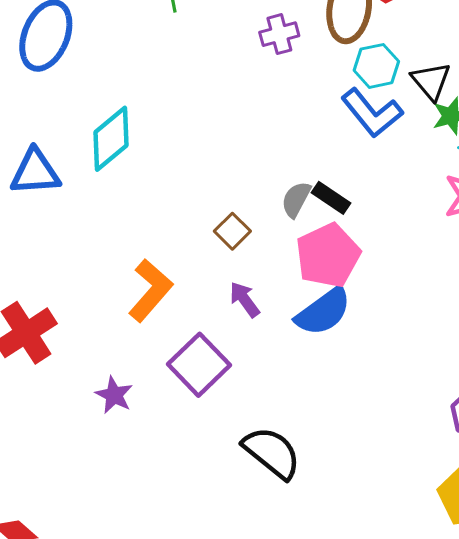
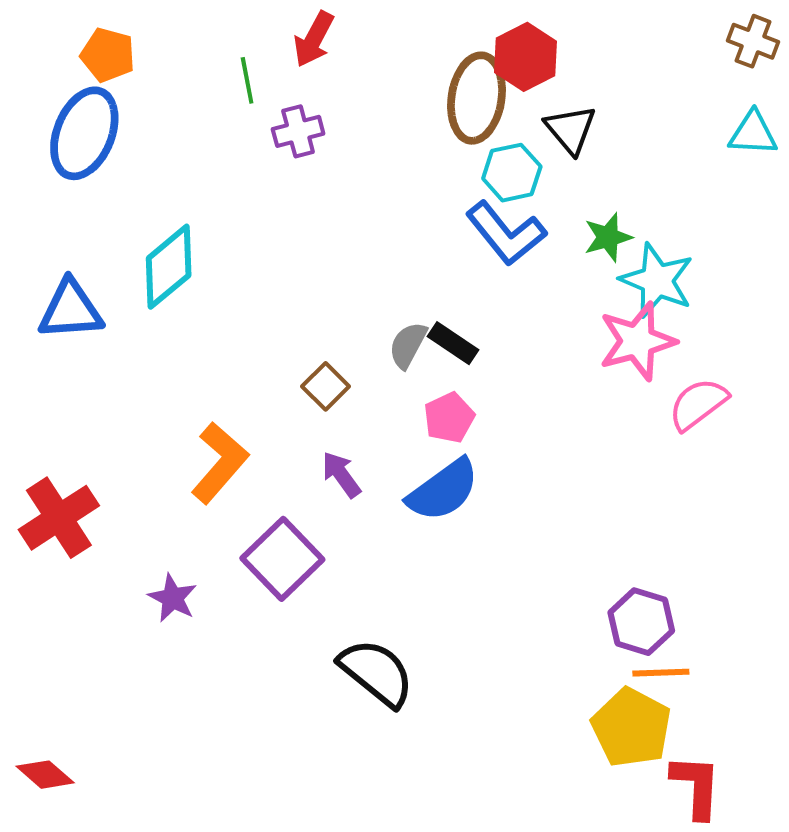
purple cross: (279, 34) -> (298, 131), moved
black triangle: (431, 81) -> (571, 129), moved
pink pentagon: (328, 255) -> (449, 418), size x0.6

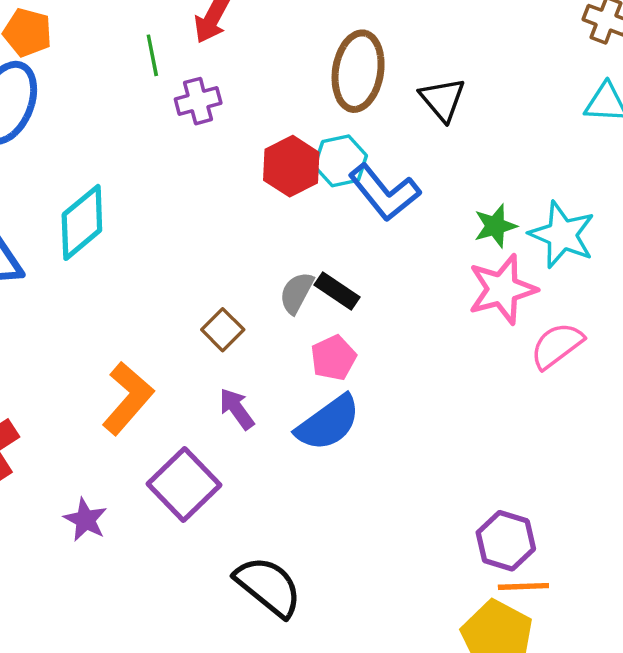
red hexagon: (526, 57) -> (291, 166), moved
cyan hexagon: (512, 173) -> (340, 161), moved
green star: (608, 237) -> (495, 226), moved
cyan star: (657, 280) -> (562, 235), moved

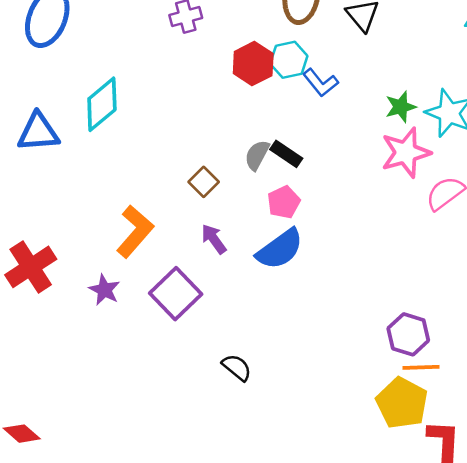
blue L-shape: (384, 193) -> (321, 83), size x0.7
purple star: (85, 520) -> (104, 290), moved
black semicircle: (268, 586) -> (237, 367), size x0.6

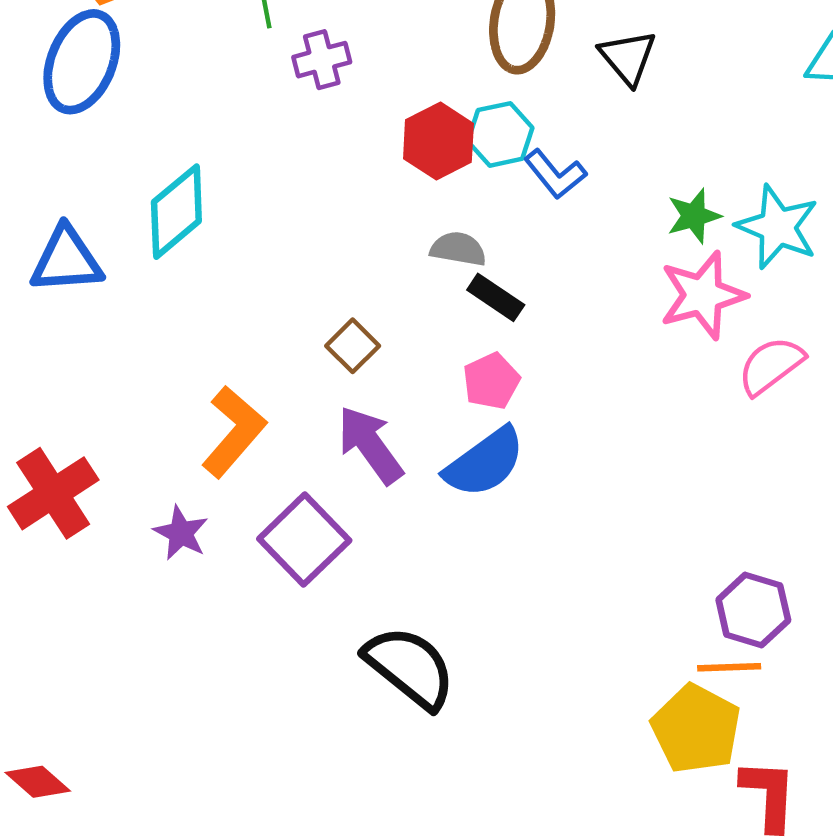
gray semicircle: (257, 155) -> (458, 249), moved, turned 72
purple arrow: (214, 239) -> (370, 445), size x1.5
purple hexagon: (408, 334) -> (753, 610), moved
black semicircle: (237, 367) -> (410, 667), size x1.8

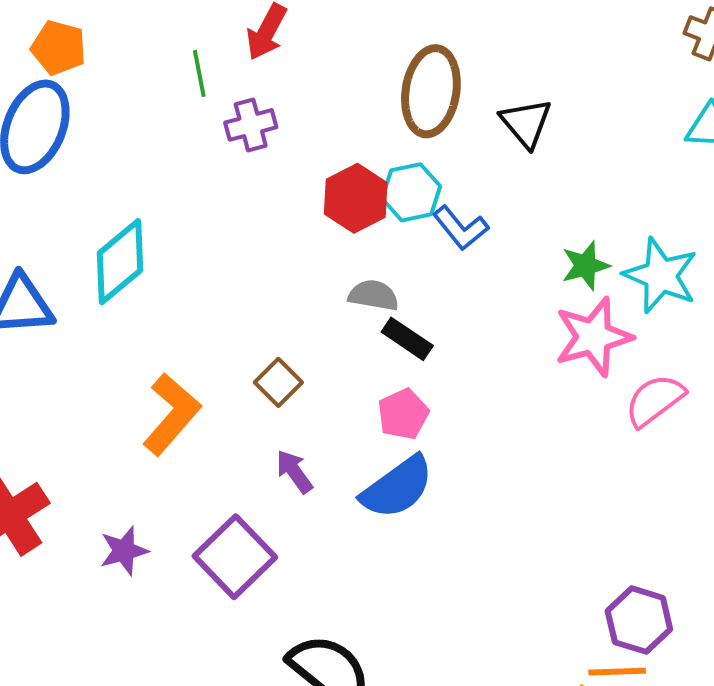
orange L-shape: (234, 432) -> (172, 414), moved
purple arrow: (370, 445) -> (294, 472), size x0.6
purple star: (181, 533) -> (124, 551), turned 30

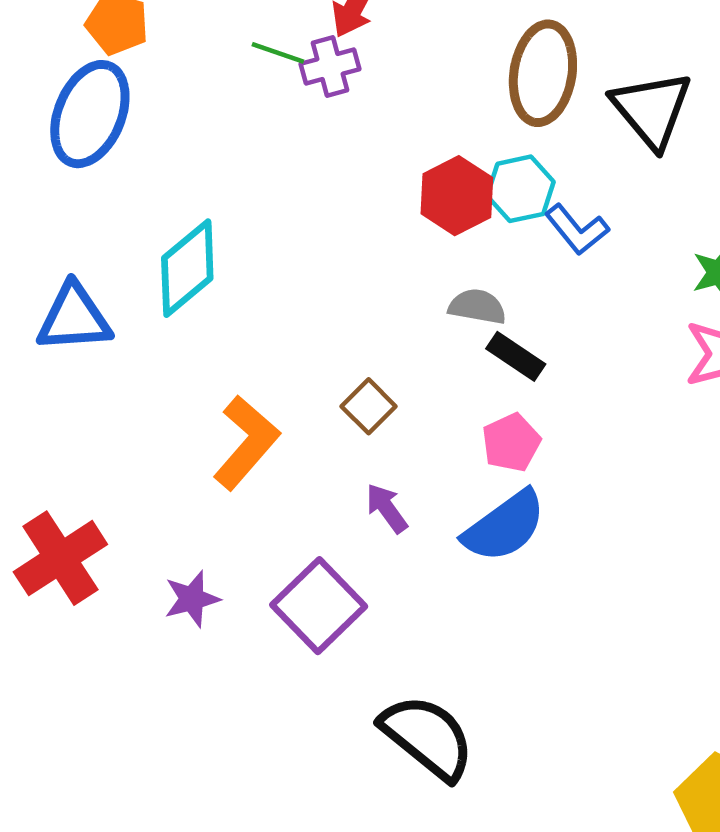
green line: (199, 73) -> (278, 53), turned -60
black triangle: (526, 123) -> (652, 110), size x1.4
purple cross: (251, 125) -> (330, 66), moved

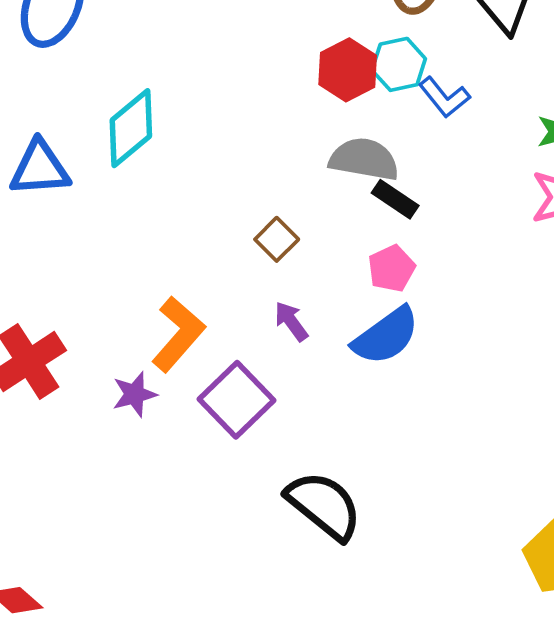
gray semicircle: (477, 307) -> (364, 159), size x1.5
orange L-shape: (246, 443) -> (178, 334), moved

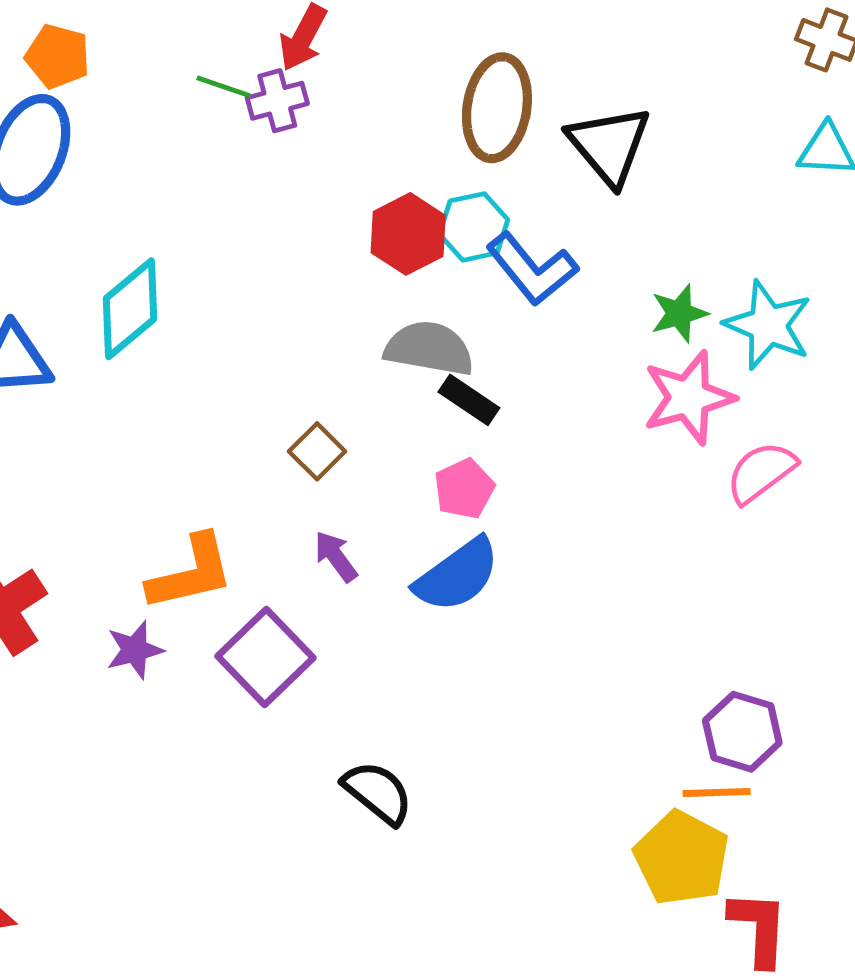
blue L-shape: (444, 97) -> (532, 269), size x1.4
orange L-shape: (178, 334) -> (191, 573), turned 36
black semicircle: (324, 505) -> (378, 793), size x0.7

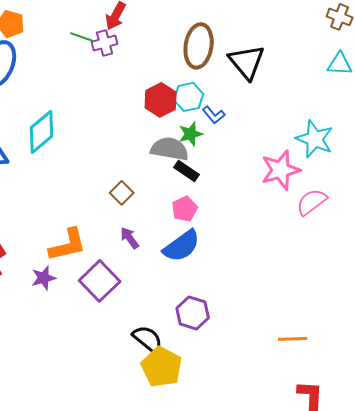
blue L-shape: (532, 269) -> (214, 115), size x0.6
green star: (679, 313) -> (191, 134), moved
purple hexagon: (742, 732) -> (193, 313), moved
yellow pentagon: (682, 858) -> (162, 367), moved

